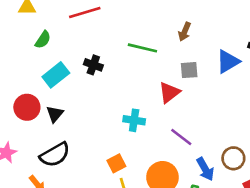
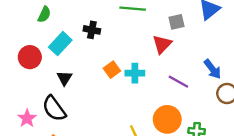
red circle: (27, 107) -> (30, 57), moved
black semicircle: (55, 155) -> (54, 109), moved, turned 92
orange square: (116, 163) -> (112, 70), moved
blue arrow: (205, 169) -> (213, 69), moved

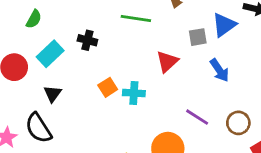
gray square: (176, 22) -> (198, 37), moved
blue arrow: (213, 69) -> (220, 70), moved
purple line: (178, 82) -> (197, 117), moved

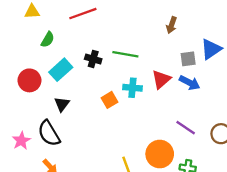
green line: (136, 19) -> (125, 54), moved
blue arrow: (220, 70) -> (190, 83), moved, turned -30
cyan cross: (134, 93) -> (132, 88), moved

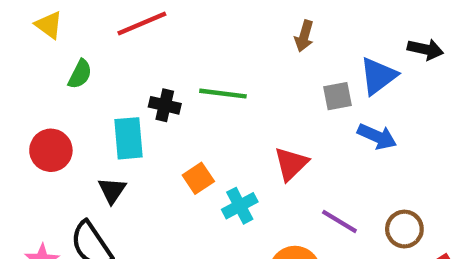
yellow triangle: (32, 12) -> (49, 25), turned 42
cyan rectangle: (61, 70) -> (129, 138), moved, turned -50
red triangle: (161, 79) -> (291, 164), moved
blue arrow: (190, 83) -> (377, 137), moved
cyan cross: (132, 88) -> (240, 206), moved, turned -30

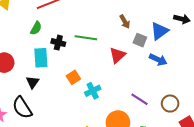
brown arrow: (304, 36) -> (125, 22), moved, turned -48
green semicircle: (80, 74) -> (36, 28), moved
gray square: (338, 96) -> (140, 40), turned 32
red triangle: (291, 164) -> (117, 55), moved

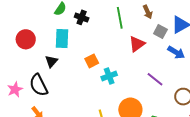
green line: (86, 38) -> (120, 18), moved, turned 65
black cross: (58, 43) -> (82, 17), moved
purple line: (140, 99) -> (155, 79), moved

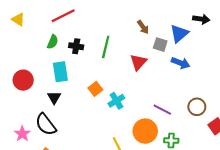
green line: (120, 18) -> (106, 47), moved, turned 35
purple line: (155, 79) -> (162, 110), moved

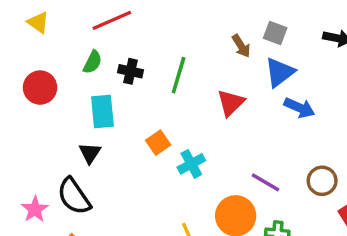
blue triangle: (179, 34) -> (280, 72), moved
gray square: (160, 45) -> (275, 33), moved
red circle: (23, 80) -> (40, 88), moved

